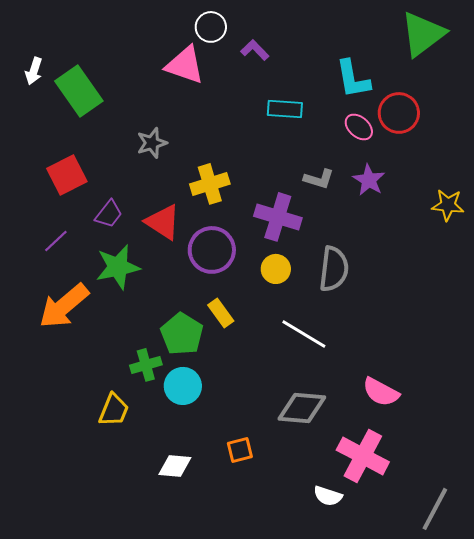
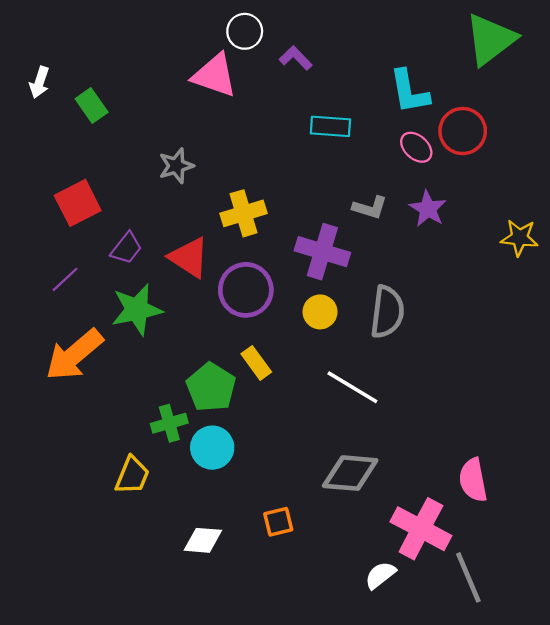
green rectangle: (79, 91) -> (92, 106), size x0.6
pink semicircle: (381, 392) -> (473, 480), moved, turned 51
white semicircle: (328, 496) -> (380, 575), turned 124
gray line: (435, 509) -> (468, 577), moved, turned -51

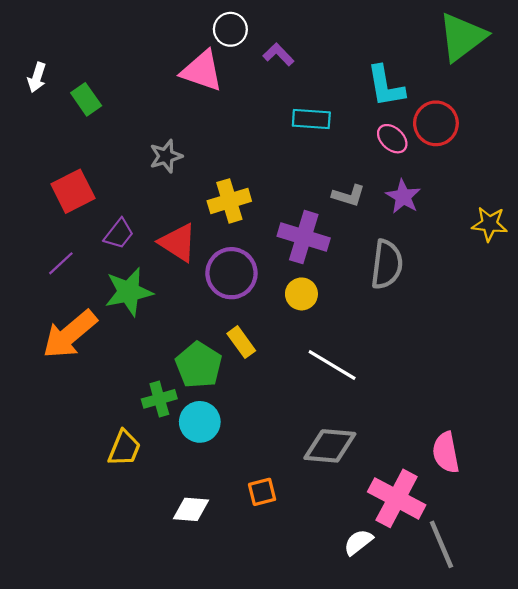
gray semicircle: (387, 312) -> (387, 264), moved

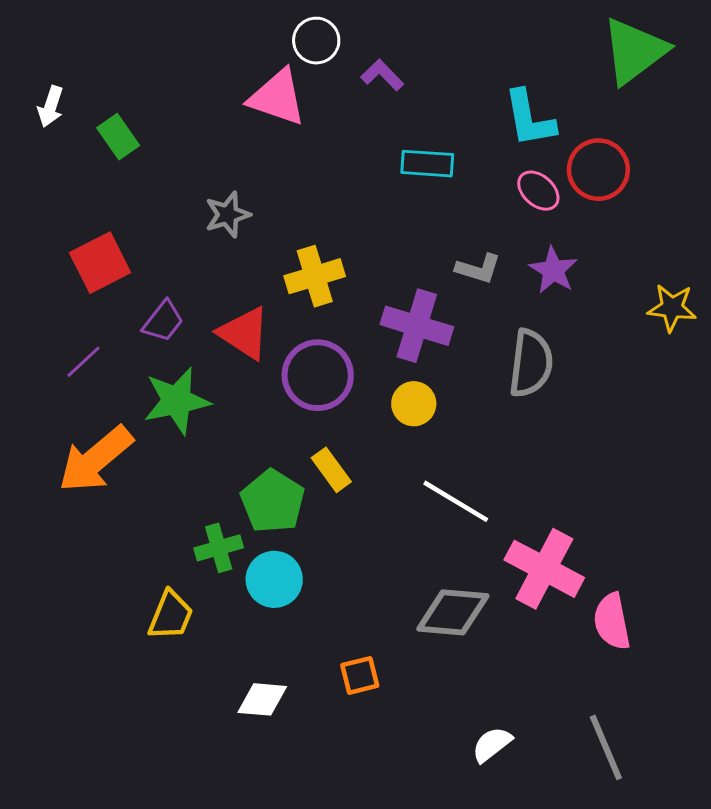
pink cross: (397, 498) -> (544, 569), moved

